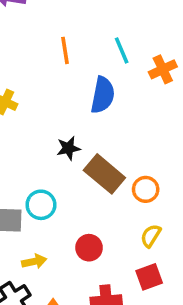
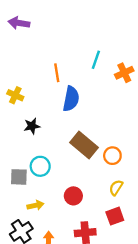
orange line: (65, 50) -> (57, 73), moved
cyan line: (122, 50) -> (96, 60), turned 42
blue semicircle: (103, 95) -> (71, 99), moved
black star: (68, 148) -> (32, 126), moved

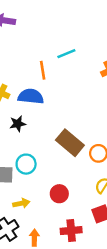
cyan line: (96, 60) -> (66, 54), moved, turned 48
blue semicircle: (71, 99) -> (31, 96), moved, turned -95

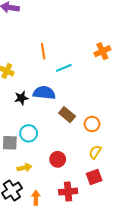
cyan line: (66, 54) -> (64, 68), moved
blue semicircle: (31, 96) -> (44, 93), moved
brown rectangle: (70, 143) -> (67, 115), size x0.7

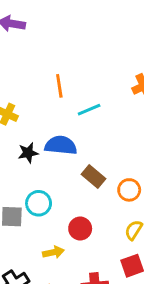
red circle: (58, 159) -> (80, 229), moved
yellow arrow: (24, 168) -> (53, 252), moved

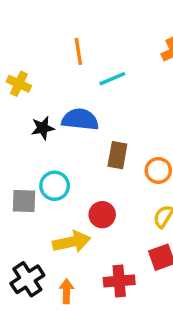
brown rectangle: (94, 177) -> (117, 155), turned 60
yellow arrow: (53, 252) -> (72, 242), size x1.5

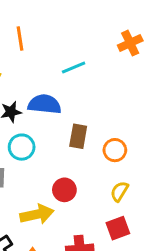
orange line: (78, 51) -> (20, 38), moved
cyan circle: (55, 186) -> (22, 147), moved

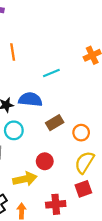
brown rectangle: (78, 136) -> (55, 123), turned 49
yellow semicircle: (119, 191) -> (84, 162), size x1.5

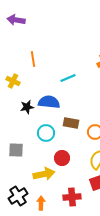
brown rectangle: (55, 123) -> (71, 123), turned 42
cyan circle: (14, 130) -> (46, 133), moved

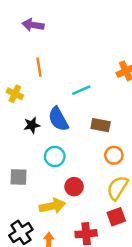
purple arrow: (16, 20) -> (33, 25), moved
blue semicircle: (49, 102) -> (58, 119), turned -125
brown rectangle: (71, 123) -> (101, 125), moved

